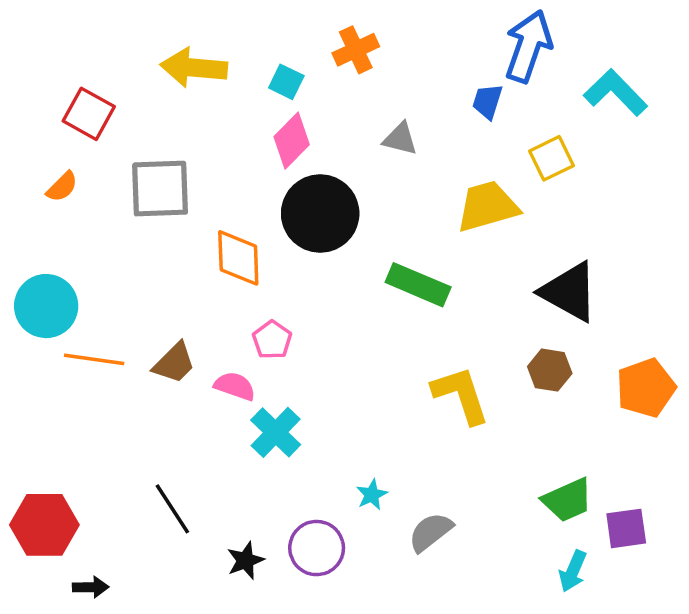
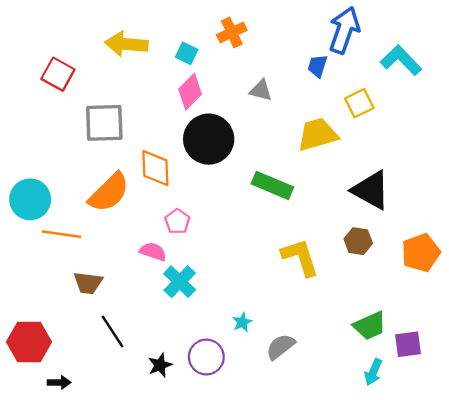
orange semicircle: (62, 187) -> (109, 192), moved, size x2.0
brown trapezoid: (174, 363) -> (88, 283), moved, turned 52

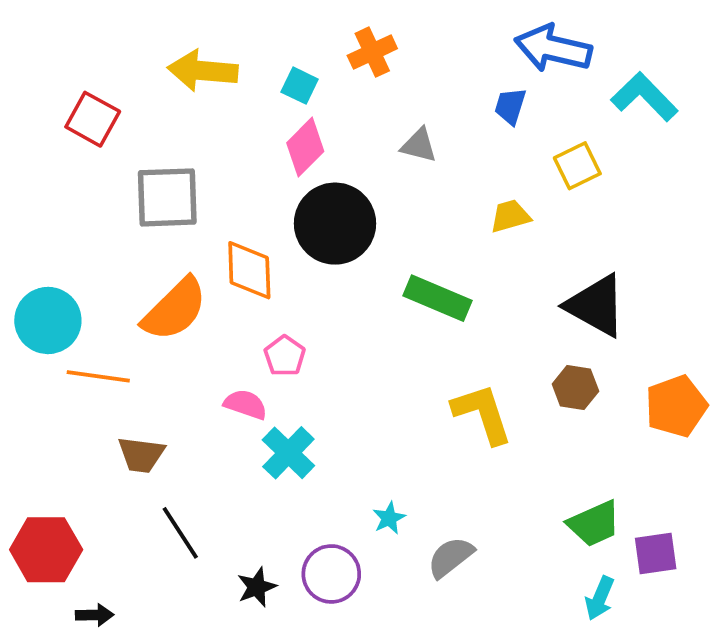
blue arrow: (344, 30) -> (553, 48), turned -96
yellow trapezoid: (318, 134) -> (510, 216), size x0.6

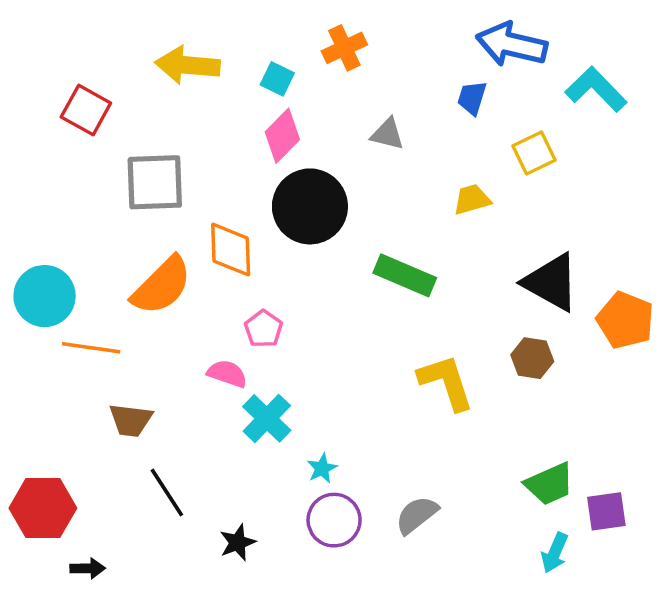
orange pentagon: (676, 406) -> (625, 320), moved, turned -30
cyan star: (389, 518) -> (322, 468), moved
purple circle: (331, 574) -> (334, 520), moved

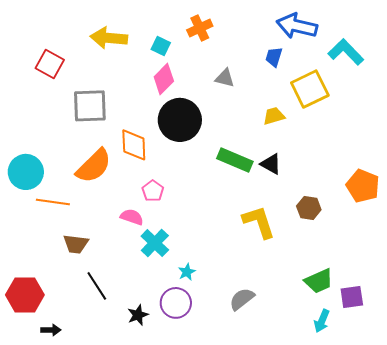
yellow square: (534, 153) -> (310, 89), size x1.5
black triangle: (551, 282) -> (271, 164), moved, size x0.6
purple circle: (334, 520) -> (176, 303), moved

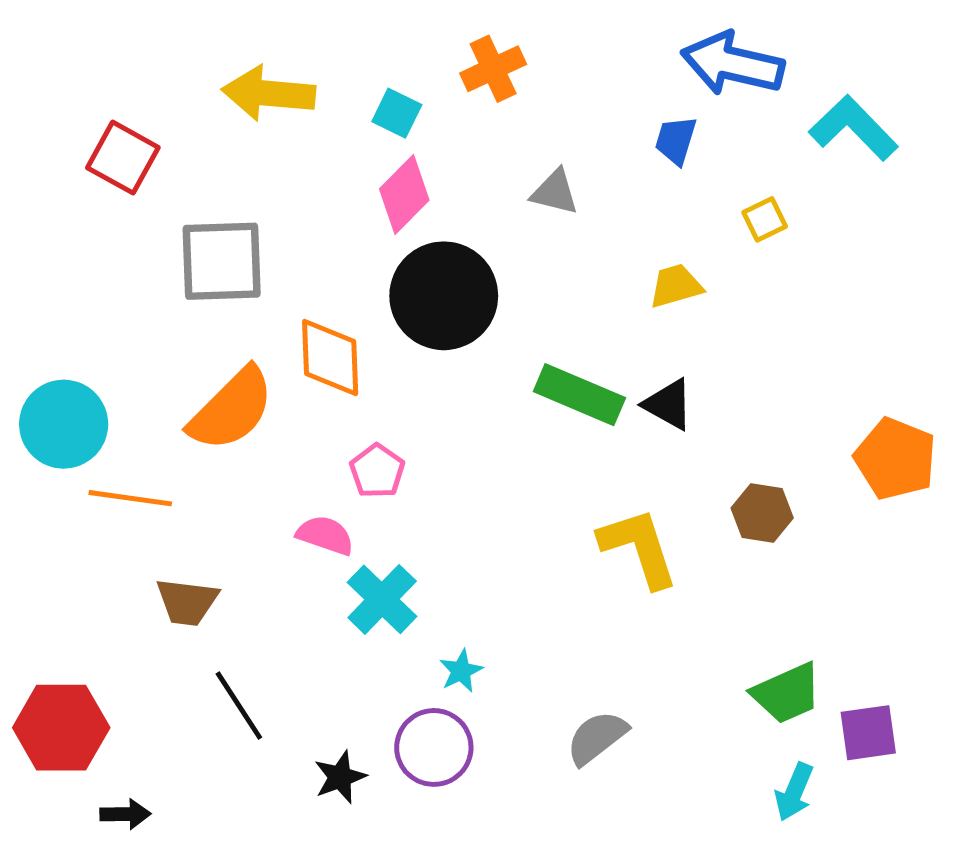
yellow square: (310, 89) -> (765, 219), size x0.5

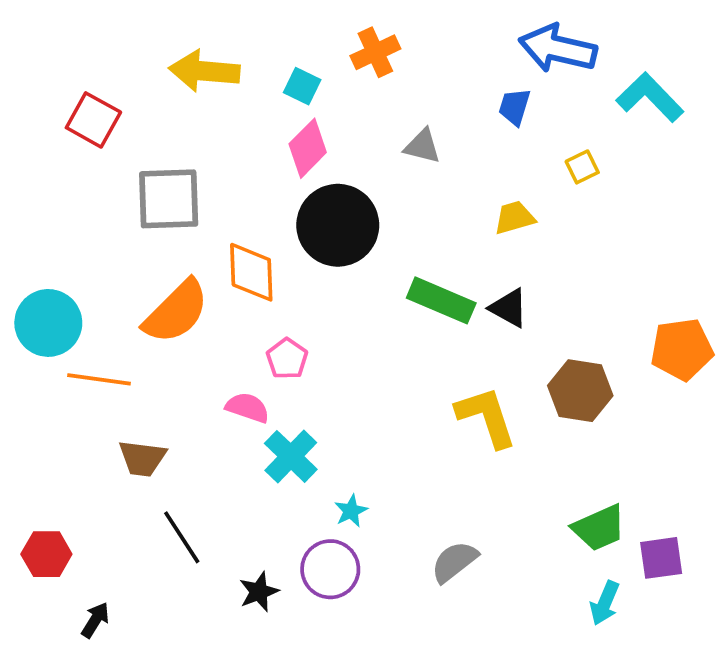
orange pentagon: (895, 459) -> (682, 349), turned -30
brown hexagon: (762, 513) -> (580, 391), size x1.4
red hexagon: (61, 728) -> (46, 554), size x0.7
black arrow: (125, 814) -> (95, 620), turned -57

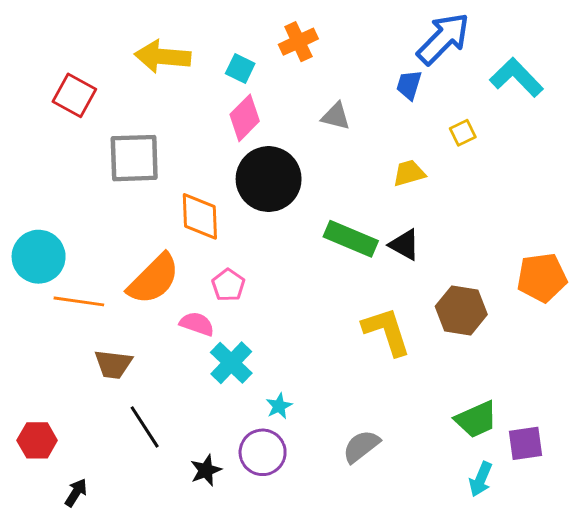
blue arrow: (558, 49) -> (443, 39), turned 122
orange semicircle: (176, 312) -> (154, 279), moved

